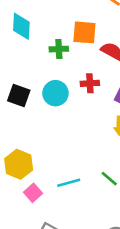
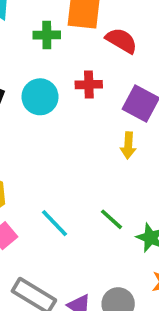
cyan line: (69, 183) -> (54, 223), turned 60

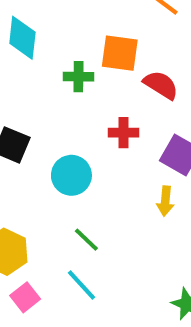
cyan circle: (40, 97) -> (71, 175), moved
green line: (112, 219) -> (86, 240), moved

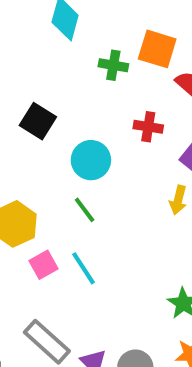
green line: (86, 240) -> (85, 210), moved
pink square: (25, 297) -> (43, 265), moved

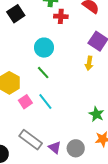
black square: (38, 121) -> (16, 14), moved, turned 30
red cross: (148, 127) -> (61, 16), moved

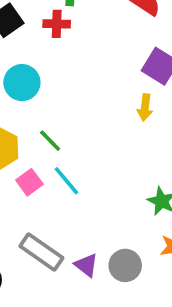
red cross: (61, 16) -> (57, 24), moved
cyan circle: (44, 48) -> (22, 83), moved
green line: (43, 73) -> (50, 141), moved

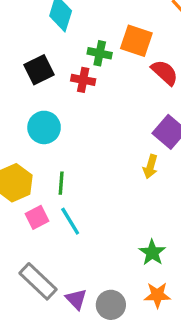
green line: (50, 141) -> (61, 183), turned 40

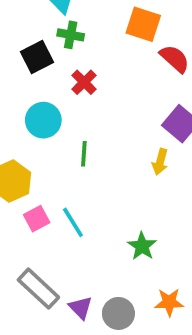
green cross: (100, 53) -> (71, 35), moved
red cross: (83, 80) -> (84, 82), moved, turned 35
green line: (61, 183) -> (84, 154), moved
green star: (152, 252) -> (142, 246), moved

